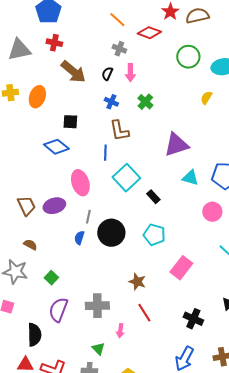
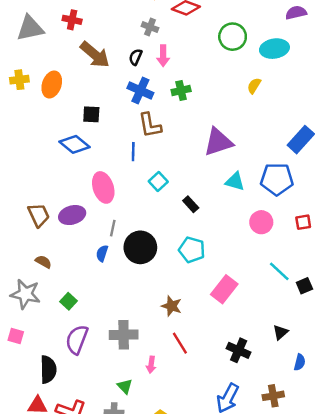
blue cross: (111, 102) -> (140, 90), size x1.5
green cross: (145, 102) -> (181, 90), turned 35
cyan square: (126, 178) -> (158, 181), size x0.6

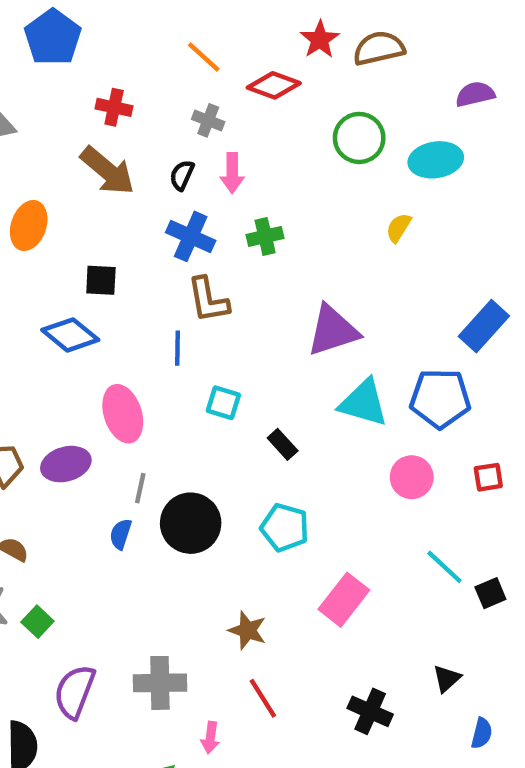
red cross: (72, 20) -> (114, 107), moved
cyan square: (158, 181) -> (223, 403), turned -30
cyan triangle: (235, 181) -> (364, 403), size x1.4
green square: (69, 301) -> (37, 622), moved

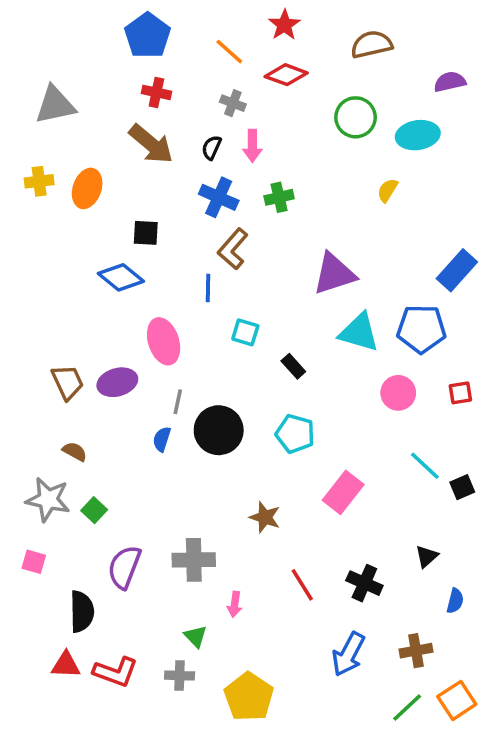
blue pentagon: (53, 37) -> (148, 36), moved
red star: (320, 39) -> (284, 25), moved
brown L-shape: (208, 300) -> (233, 249), turned 51
red line: (263, 698) -> (302, 585), moved

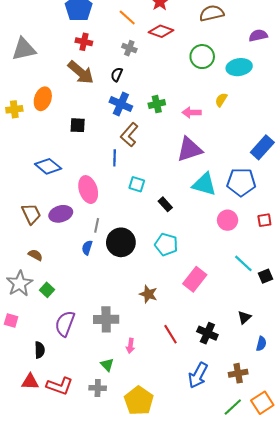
pink arrow: (252, 146) -> (192, 112), moved, turned 90
yellow cross: (39, 181) -> (14, 109), moved
blue diamond: (121, 277) -> (48, 166), moved
gray star: (48, 500) -> (20, 283), turned 30
black semicircle: (82, 612) -> (40, 350), size x0.7

